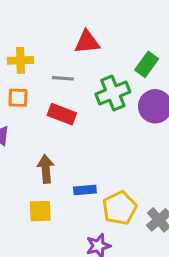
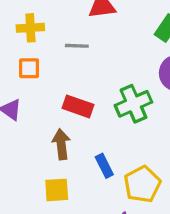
green cross: (113, 93) -> (133, 104), moved
red rectangle: (62, 114) -> (78, 106), moved
blue rectangle: (85, 190) -> (104, 166), turned 70

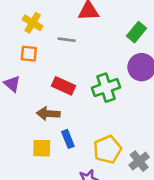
yellow cross: (30, 28) -> (33, 23), turned 30
brown arrow: (61, 144) -> (48, 114), turned -85
blue rectangle: (104, 166) -> (68, 139), moved

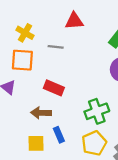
orange square: (29, 54) -> (22, 60), size x1.5
green cross: (106, 88) -> (97, 111), moved

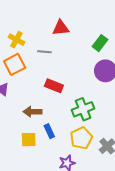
orange square: (22, 60) -> (15, 64), turned -30
red rectangle: (54, 88) -> (54, 86), moved

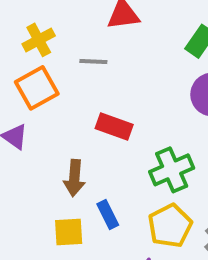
yellow cross: (16, 40) -> (39, 40), turned 35
brown arrow: (33, 112) -> (74, 178), turned -84

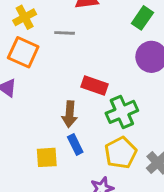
orange square: (37, 88) -> (23, 52), turned -36
red rectangle: (114, 126) -> (94, 86), moved
brown arrow: (74, 178) -> (70, 114), moved

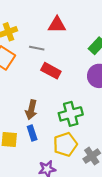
red rectangle: (94, 86) -> (51, 71), moved

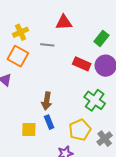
red rectangle: (51, 71) -> (82, 64), moved
green cross: (71, 114) -> (95, 100), moved, turned -35

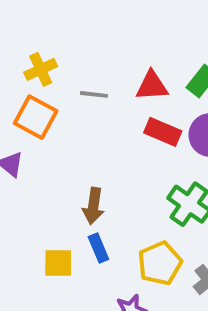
red triangle: (64, 22) -> (152, 86), moved

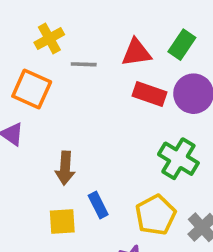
yellow cross: (41, 69) -> (49, 39), moved
brown arrow: (93, 206) -> (65, 168), moved

